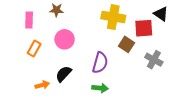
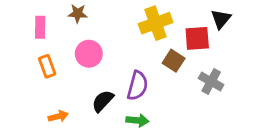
black triangle: (161, 14) -> (221, 19), turned 35
yellow cross: (113, 17) -> (156, 23), turned -30
orange rectangle: (34, 48) -> (47, 66), turned -49
black semicircle: (64, 74) -> (103, 101), moved

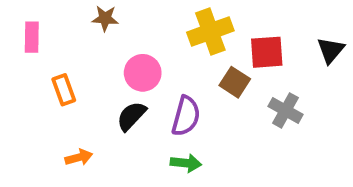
black triangle: (221, 19) -> (331, 50), moved
pink rectangle: (40, 27) -> (32, 37), moved
pink circle: (89, 54) -> (143, 73), moved
black semicircle: (103, 101) -> (131, 116), moved

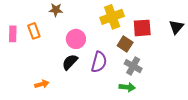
pink rectangle: (32, 37) -> (13, 34), moved
orange rectangle: (64, 90) -> (34, 31), moved
gray cross: (286, 110) -> (133, 66), moved
green arrow: (186, 163) -> (127, 87), moved

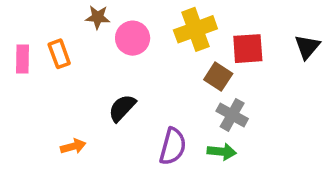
pink circle: (76, 39) -> (133, 38), moved
purple semicircle: (99, 62) -> (173, 146), moved

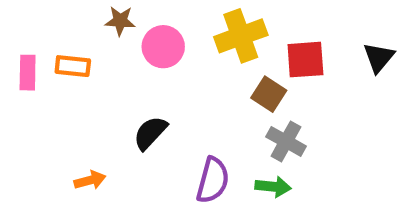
orange rectangle: (59, 54) -> (73, 66), turned -64

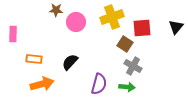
orange rectangle: (73, 66) -> (34, 59), moved
orange arrow: (90, 180) -> (42, 84), size x1.6

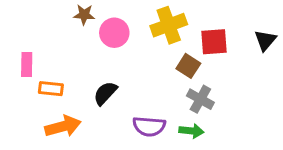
pink rectangle: (13, 34) -> (27, 64), moved
purple semicircle: (99, 84) -> (149, 126), turned 80

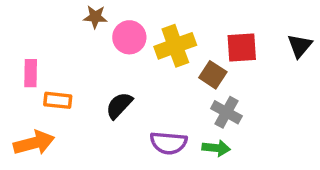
yellow cross: (169, 25) -> (175, 46), moved
orange arrow: (63, 126) -> (34, 143), moved

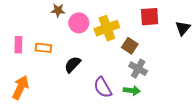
red square: (242, 48) -> (150, 17), moved
orange rectangle: (58, 100) -> (43, 48), moved
orange arrow: (34, 143) -> (21, 87), turned -50
purple semicircle: (169, 143) -> (103, 87), turned 55

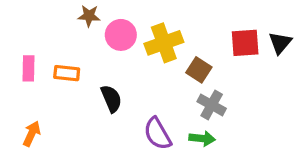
red square: (150, 17) -> (245, 43), moved
black semicircle: (73, 64) -> (111, 99), turned 114
orange arrow: (21, 87) -> (32, 134), size x0.7

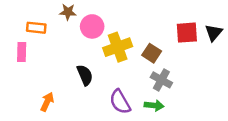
yellow cross: (164, 43) -> (118, 47), moved
orange rectangle: (67, 73) -> (36, 28), moved
orange arrow: (32, 134) -> (47, 102), moved

